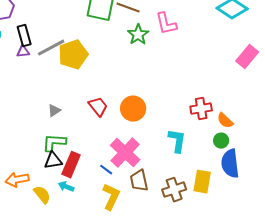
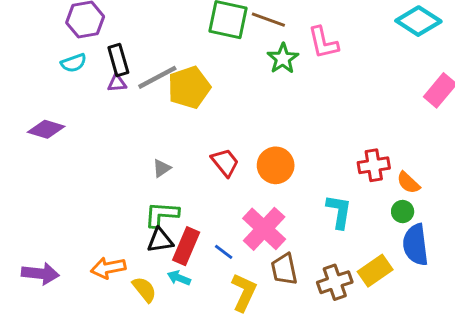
blue line: (106, 170) -> (224, 252), moved
yellow rectangle: (202, 182) -> (375, 271), turned 45

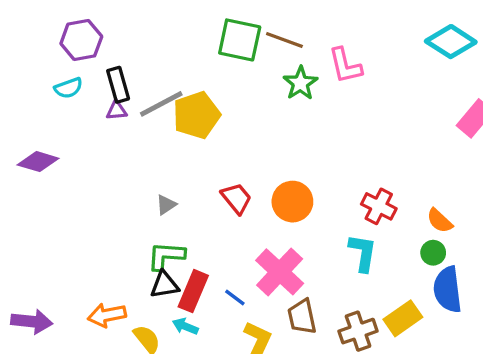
red cross: (374, 165) -> (379, 206), moved, turned 36

